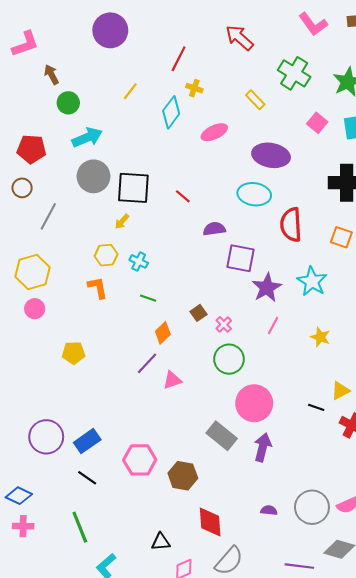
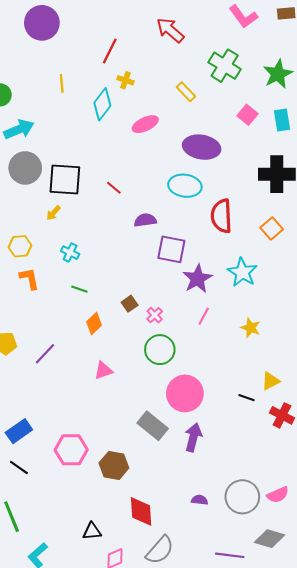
yellow line: (130, 91) -> (62, 83), turned -42
orange square: (341, 237) -> (272, 229), turned 30
yellow hexagon: (106, 255) -> (20, 246), moved
purple line: (147, 363) -> (45, 354), moved

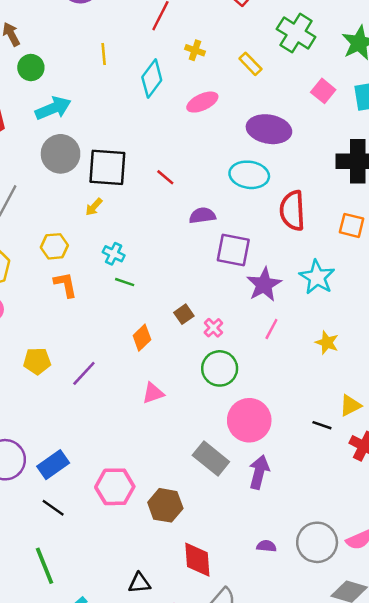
yellow cross: (125, 80) -> (195, 50), moved
orange square: (272, 229) -> (352, 225), turned -35
green line: (79, 289) -> (125, 282), moved

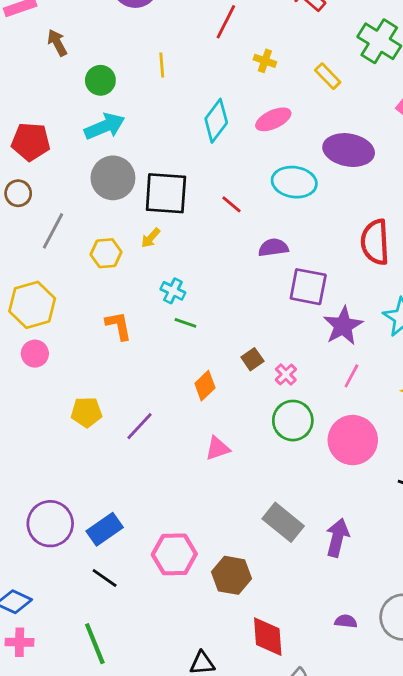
green circle: (31, 68) -> (100, 80), moved
cyan diamond: (152, 79) -> (216, 121), moved
cyan ellipse: (249, 175) -> (294, 182), moved
yellow hexagon: (54, 246) -> (106, 253), moved
pink circle: (249, 420) -> (353, 440), moved

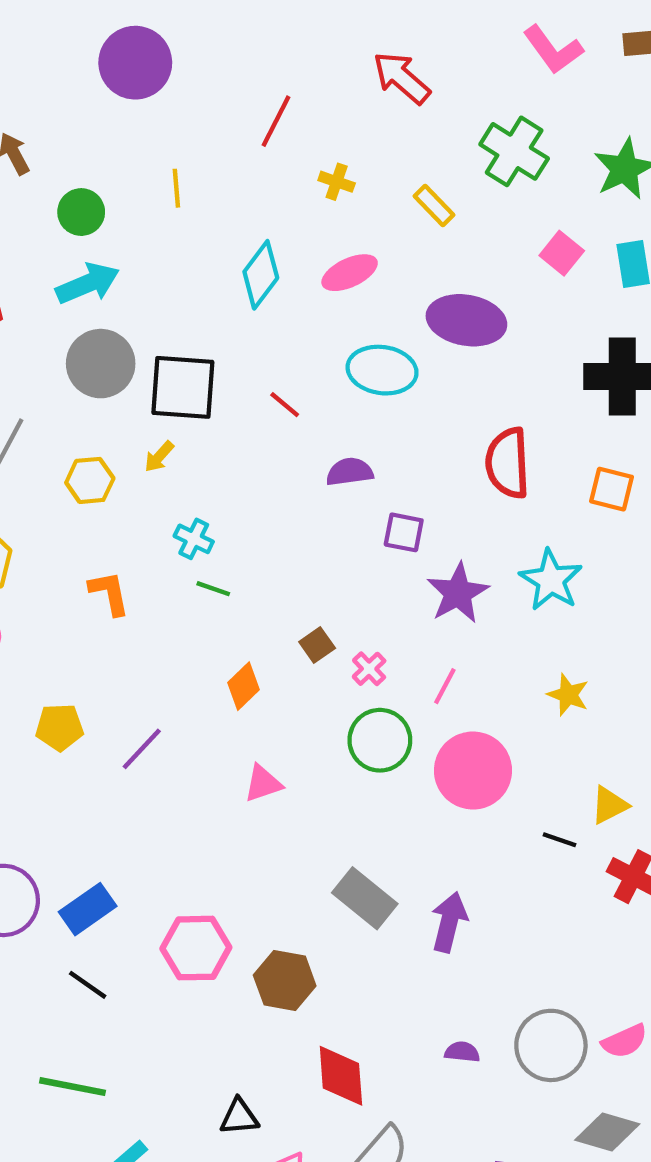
purple square: (308, 287) -> (404, 532), size x0.7
pink line: (351, 376) -> (445, 686), moved
green line: (95, 644) -> (72, 1087), turned -57

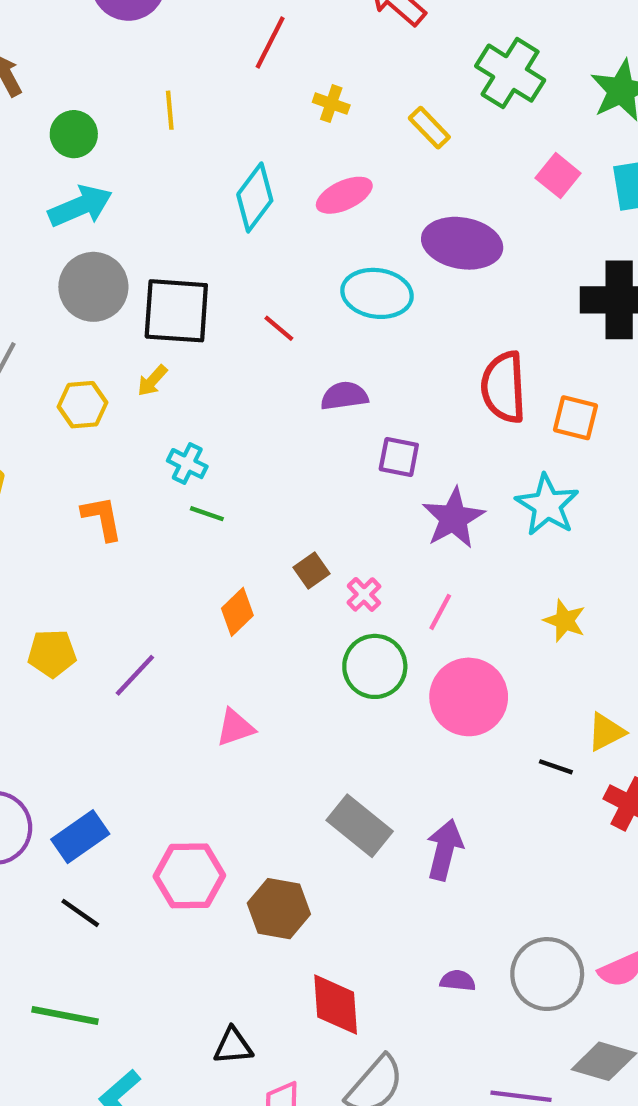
orange square: (612, 489) -> (576, 418), moved
pink triangle: (263, 784) -> (235, 728), moved

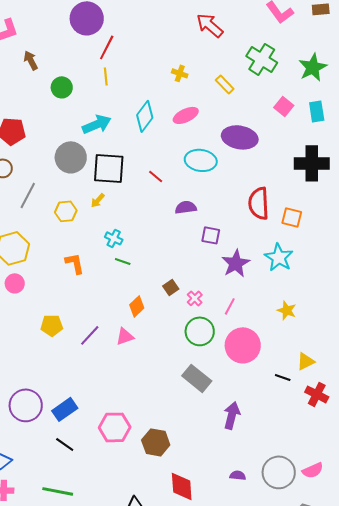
red line: (270, 43) -> (107, 47), moved
cyan arrow: (80, 206) -> (97, 124), moved
pink triangle: (235, 728) -> (125, 336), moved
gray rectangle: (360, 826) -> (197, 378), moved

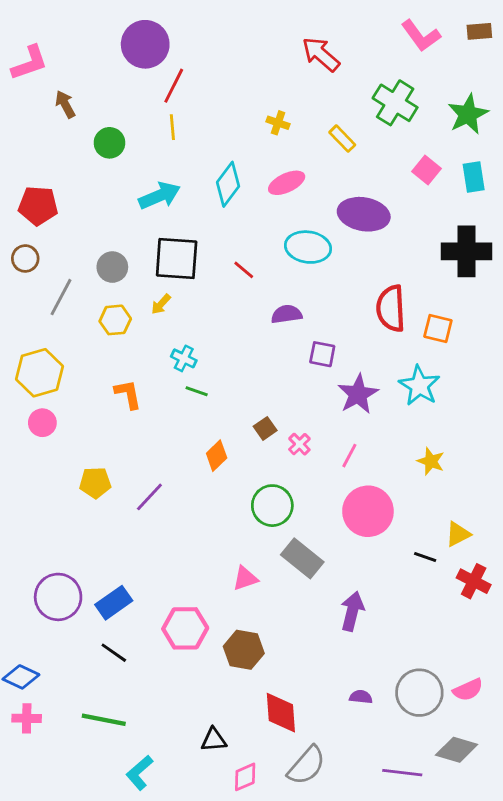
gray circle: (71, 157) -> (112, 267), moved, size x0.7
green circle: (200, 331) -> (272, 506), moved
pink triangle: (125, 336) -> (245, 578), moved

